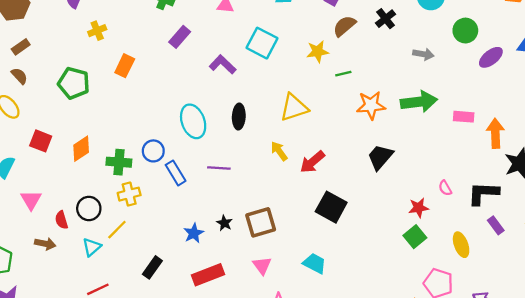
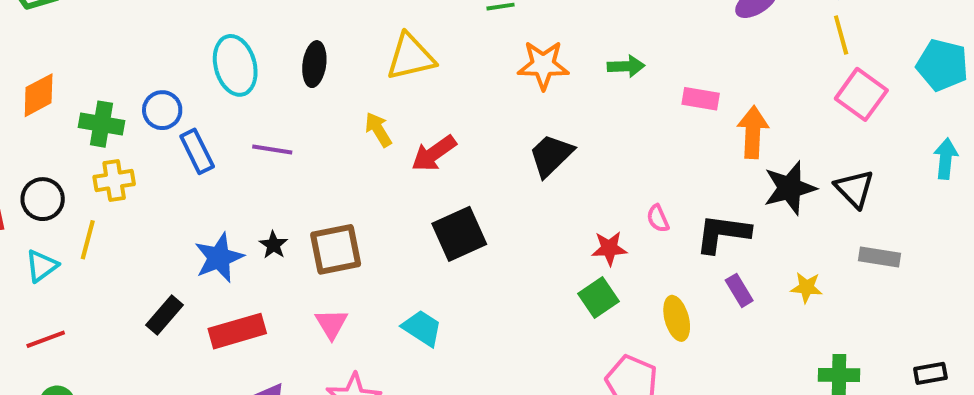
green arrow: (419, 102) -> (626, 66), size x0.6
black square: (331, 207) -> (459, 234), turned 32
yellow line: (117, 230) -> (88, 240), turned -35
blue star: (194, 233) -> (219, 258), size x1.4
black rectangle: (152, 267) -> (164, 315), moved

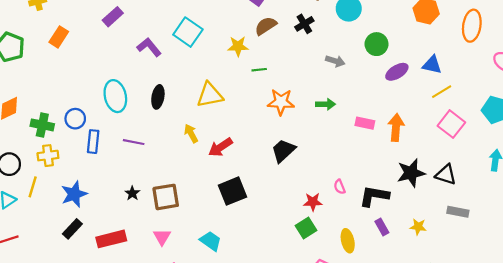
yellow line: (841, 35) -> (442, 92), turned 72
orange arrow: (753, 132) -> (396, 128), moved
blue rectangle: (197, 151) -> (93, 142), turned 30
black triangle: (854, 189) -> (446, 175), turned -30
blue star: (219, 258) -> (74, 194), moved

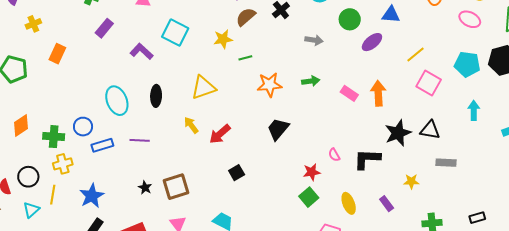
blue triangle: (432, 65) -> (391, 15), moved
pink rectangle: (365, 123) -> (349, 93), turned 30
blue rectangle: (93, 142) -> (102, 145), turned 75
black square: (232, 191) -> (237, 173), size x0.6
purple rectangle: (382, 227) -> (387, 204), moved

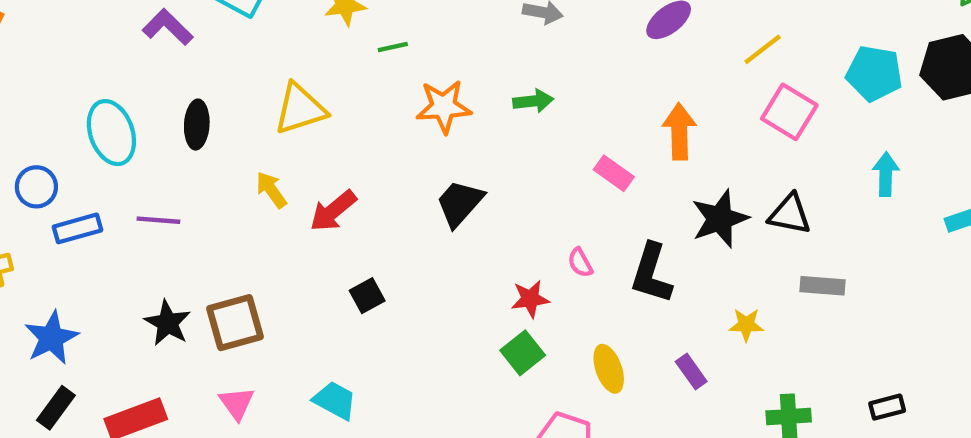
pink rectangle: (349, 93) -> (614, 173), moved
black L-shape: (367, 159) -> (651, 273), turned -76
black star: (145, 188) -> (168, 323), size x1.5

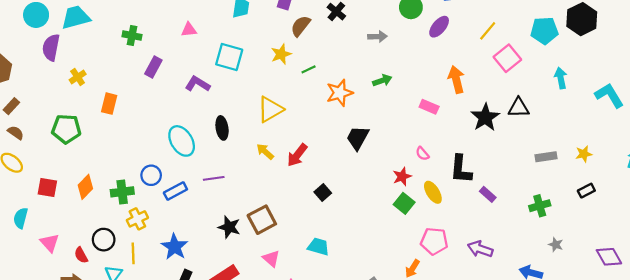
pink square: (789, 112) -> (507, 58), turned 32
black L-shape: (651, 273) -> (461, 169), moved
gray rectangle: (822, 286) -> (546, 157), moved
yellow star: (746, 325) -> (584, 154), moved
yellow ellipse: (609, 369) -> (433, 192), moved

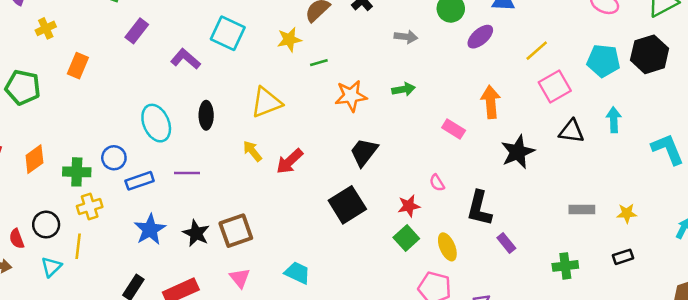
black triangle: (519, 108) -> (571, 131), moved
black square: (323, 192) -> (347, 205), moved, size x1.8
yellow ellipse: (433, 192) -> (447, 247), moved
blue star: (175, 247) -> (150, 229), moved

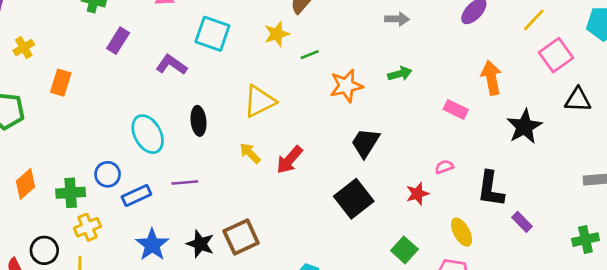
pink semicircle: (437, 183) -> (444, 167), turned 108
green square: (406, 238) -> (404, 250), moved

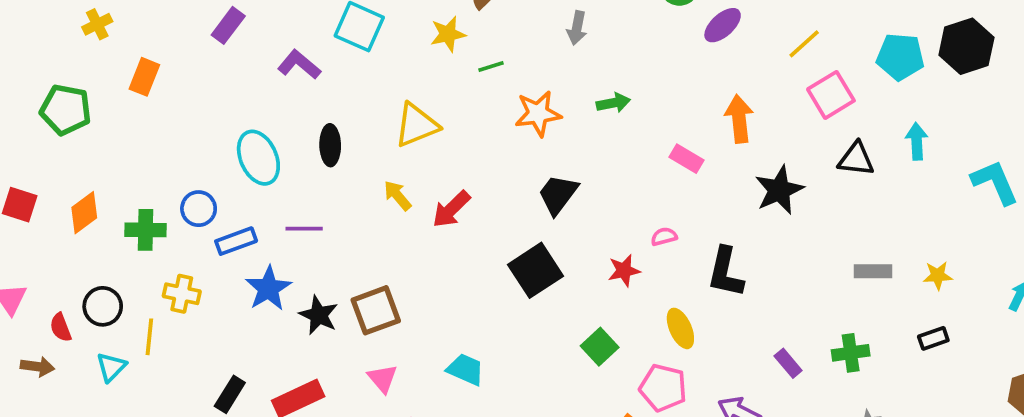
gray arrow: (397, 19) -> (577, 28), moved, turned 95
purple rectangle: (522, 222) -> (788, 363), moved
yellow cross: (87, 227) -> (182, 294), moved, turned 30
blue star: (152, 245) -> (268, 288), moved

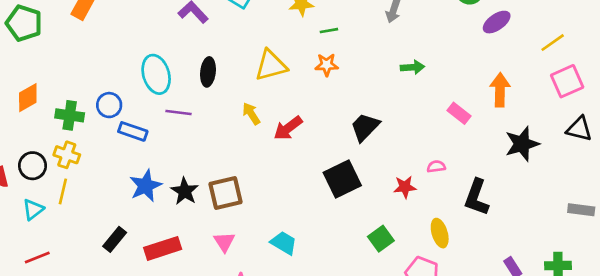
orange star: (538, 114) -> (327, 65), moved, size x0.7
purple line: (304, 229) -> (179, 112), moved
blue rectangle: (236, 241) -> (133, 131), turned 32
blue star: (268, 288) -> (146, 186), moved
yellow cross: (182, 294) -> (67, 155), moved

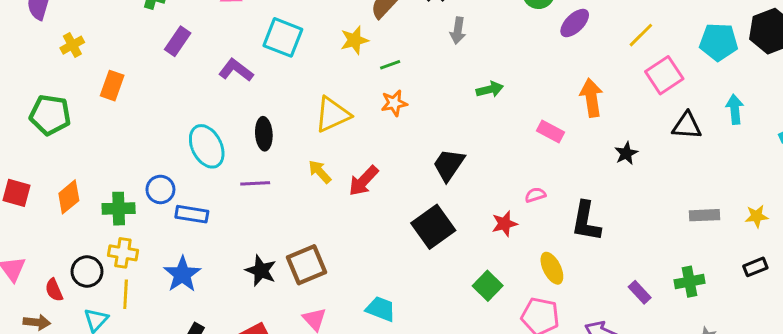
purple line: (179, 112) -> (255, 183), moved
black star: (522, 144) -> (626, 153), size x0.6
blue star: (146, 186) -> (182, 274), moved

